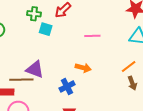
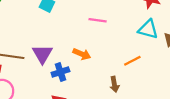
purple triangle: (35, 69) -> (42, 54), moved, turned 30
brown arrow: (132, 83) -> (114, 84), moved

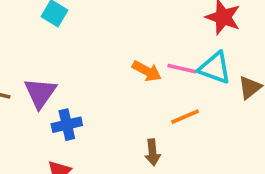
pink line: (98, 20) -> (182, 69), moved
orange arrow: (82, 54) -> (147, 71), moved

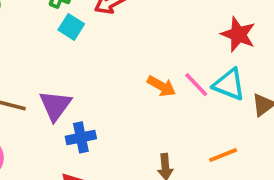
pink line: (182, 69) -> (196, 85), turned 32
orange line: (185, 117) -> (223, 155), moved

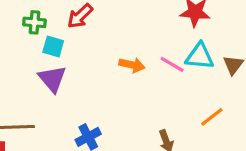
orange arrow: (161, 86) -> (132, 65), moved
purple triangle: (55, 105) -> (52, 79), moved

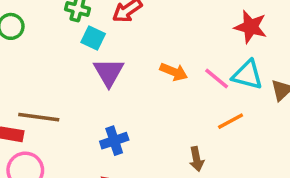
purple triangle: (52, 79) -> (109, 72), moved
orange line: (212, 117) -> (231, 121), moved

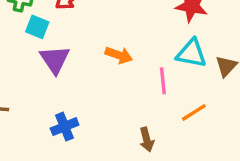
pink line: (217, 78) -> (163, 81), moved, turned 48
orange line: (231, 121) -> (194, 112), moved

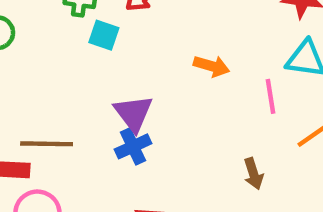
purple triangle: (55, 60) -> (133, 113), moved
blue cross: (65, 127) -> (133, 146), moved

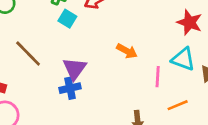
brown line: (47, 144) -> (28, 54), moved, turned 32

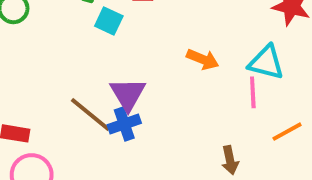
brown line: (28, 54) -> (90, 115), moved
cyan triangle: (183, 59) -> (266, 62), moved

